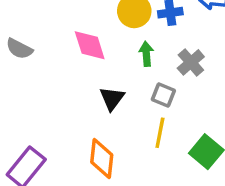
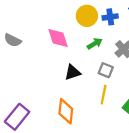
green arrow: (146, 54) -> (95, 44), turned 64
black triangle: (112, 98) -> (72, 72), turned 35

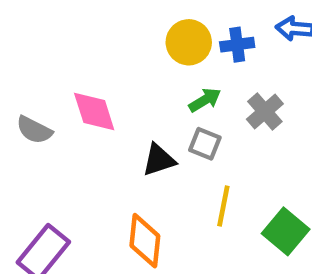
pink diamond: (58, 38) -> (94, 111), moved
gray semicircle: (13, 40) -> (34, 130), moved
gray square: (106, 70) -> (205, 144), moved

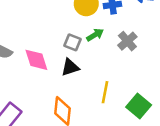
pink diamond: (94, 111) -> (36, 60), moved
gray square: (205, 144) -> (73, 42), moved

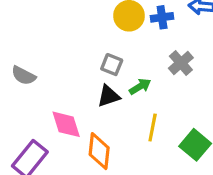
green arrow: (95, 35) -> (140, 87), moved
pink diamond: (36, 60) -> (66, 124), moved

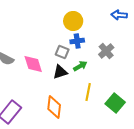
blue cross: (162, 17) -> (77, 41), moved
pink diamond: (66, 124) -> (33, 64), moved

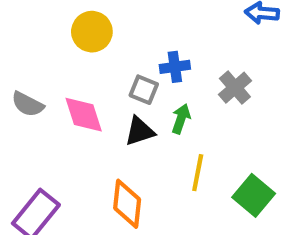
yellow circle: (73, 21) -> (92, 32), moved
green arrow: (80, 66) -> (181, 119), turned -40

